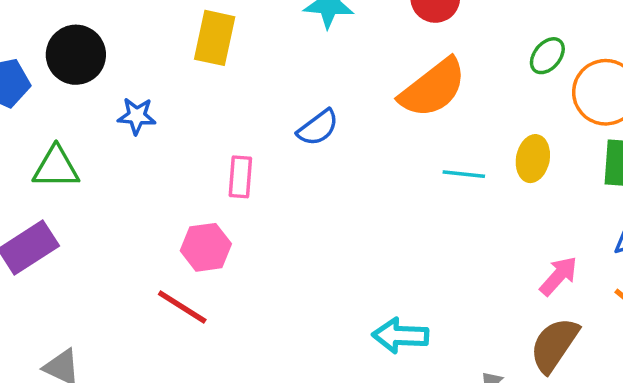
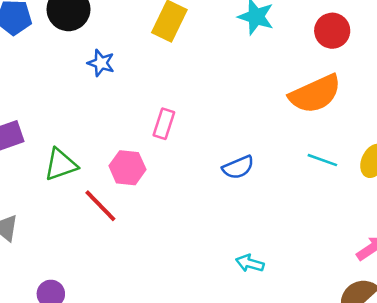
blue semicircle: (318, 128) -> (238, 167), moved
green triangle: (56, 167) -> (61, 165), moved, turned -33
cyan arrow: (400, 336) -> (250, 263), size x0.7

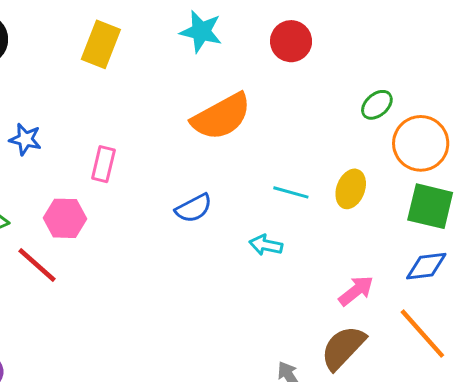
blue star: (101, 63) -> (25, 139), moved
orange semicircle: (315, 94) -> (221, 117), moved
cyan arrow: (250, 263) -> (266, 245), moved

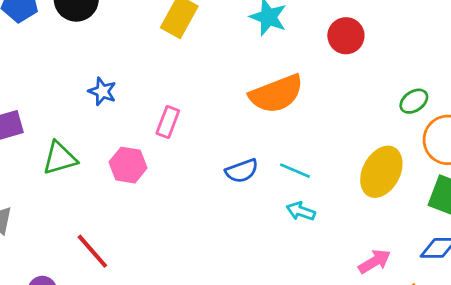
yellow ellipse: (351, 189) -> (381, 172), size x1.5
cyan line: (291, 192) -> (295, 171), moved
red line: (37, 265) -> (92, 251), moved

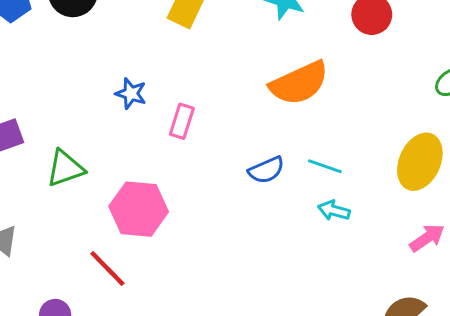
blue star: (102, 91) -> (131, 94), moved
pink hexagon: (128, 165) -> (139, 209), moved, size x1.4
pink arrow: (375, 261) -> (427, 238), moved

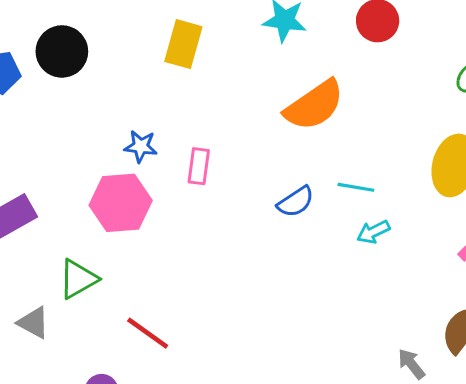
green triangle: (65, 168) -> (78, 279), moved
pink hexagon: (139, 209) -> (121, 203), moved
cyan arrow: (334, 211) -> (373, 232), turned -32

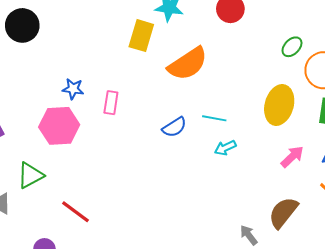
yellow rectangle: (183, 44) -> (141, 36), moved

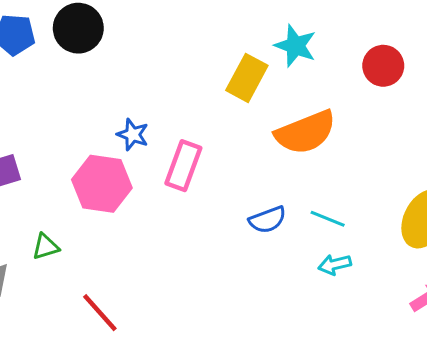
pink rectangle: (111, 103) -> (183, 166), size x1.4
green triangle: (30, 175) -> (46, 247), size x0.7

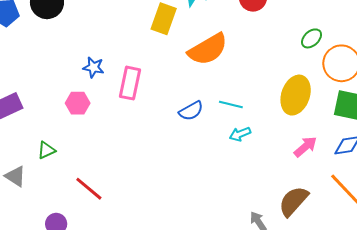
pink hexagon: (102, 184) -> (78, 103), size x0.6

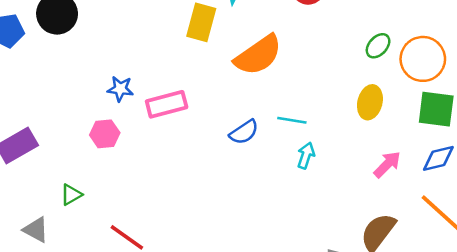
green ellipse: (312, 38) -> (378, 46), moved
pink rectangle: (130, 83) -> (167, 104), turned 68
yellow ellipse: (296, 95) -> (370, 102), size x0.7
cyan arrow: (240, 134) -> (306, 156), turned 135

